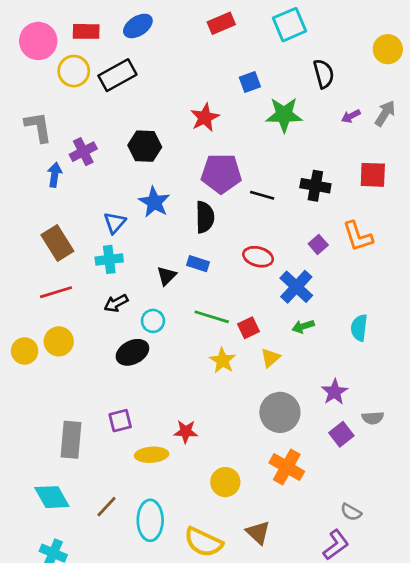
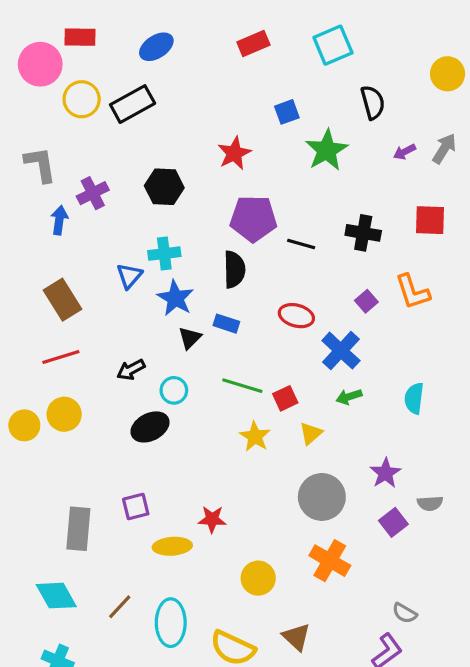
red rectangle: (86, 31) -> (80, 37), moved
green star: (284, 115) -> (327, 150), turned -30
blue star: (154, 202) -> (175, 298), moved
cyan cross: (109, 259) -> (164, 254), moved

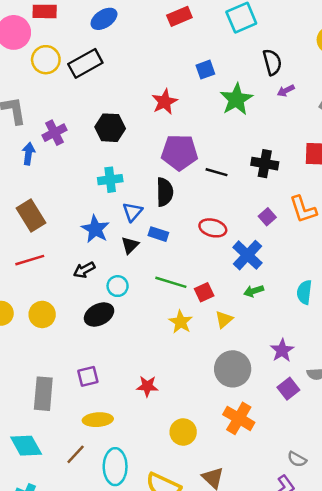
purple arrow: (405, 152) -> (286, 91), moved
blue triangle: (129, 276) -> (132, 212), moved
blue star: (175, 298) -> (95, 229), moved
yellow circle: (64, 414) -> (42, 314), moved
yellow ellipse: (172, 546) -> (98, 420), moved

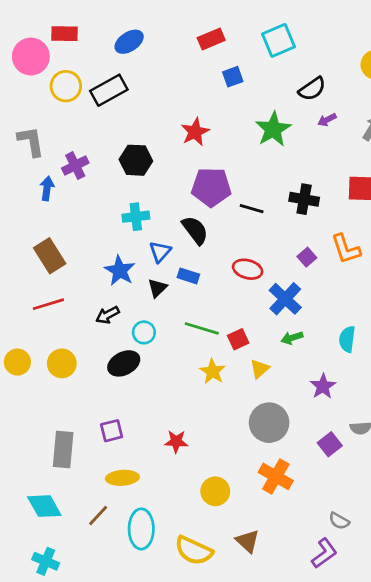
black semicircle: (272, 62) -> (312, 89), turned 70
blue square: (205, 70) -> (233, 77), moved
black semicircle: (165, 192) -> (195, 230), turned -36
purple star: (282, 350) -> (323, 386), moved

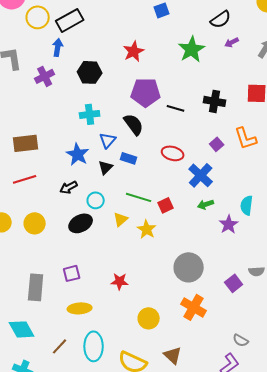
blue arrow: (47, 188) -> (58, 47), moved
brown rectangle: (50, 256) -> (26, 143), turned -65
yellow triangle: (260, 369) -> (121, 219), moved
purple star: (323, 386) -> (229, 224), moved
brown line: (98, 516) -> (60, 346), moved

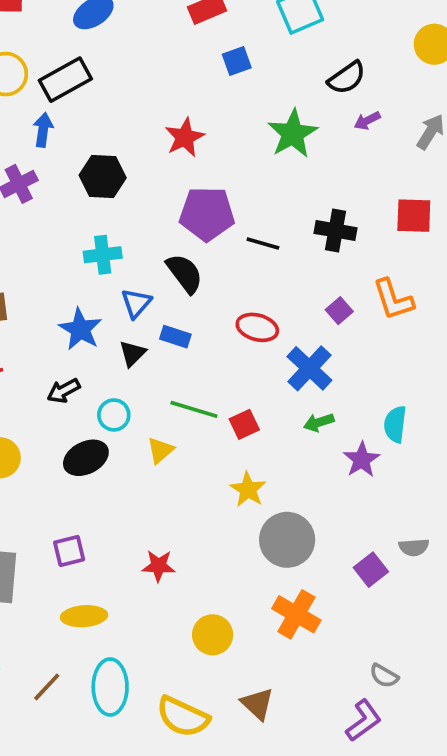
yellow star: (147, 229) -> (248, 489), moved

